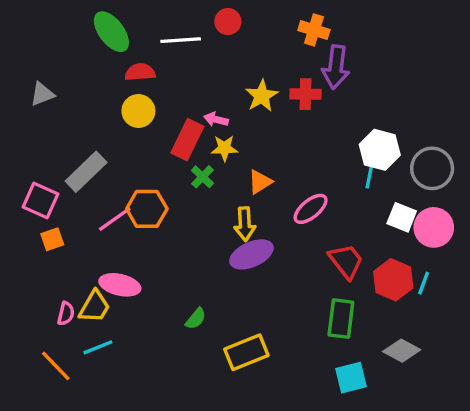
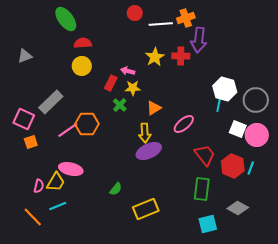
orange cross: (314, 30) -> (186, 18), turned -36
white line: (181, 40) -> (161, 24), moved
red rectangle: (187, 140) -> (111, 83), size x0.7

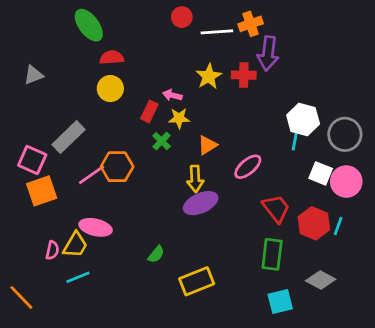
orange square: (31, 142) -> (42, 191), size x1.6
orange line: (33, 217) -> (21, 297), moved

